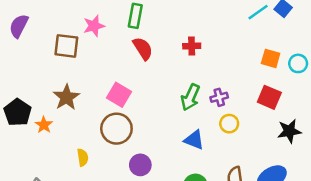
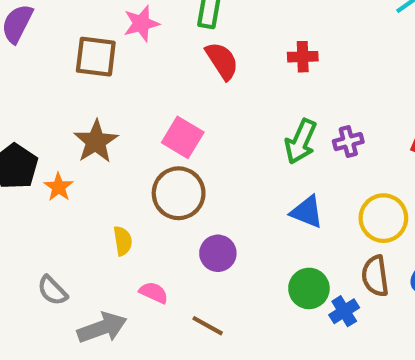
yellow circle: (229, 124) -> (383, 218), moved, size x1.5

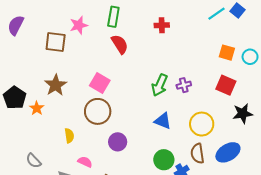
red cross: (303, 57) -> (162, 25), moved

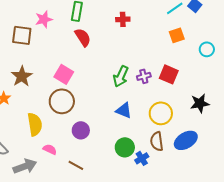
orange square: (227, 53) -> (177, 35), moved, turned -35
red square: (226, 85) -> (169, 74), moved
yellow semicircle: (69, 136) -> (35, 124), size x1.6

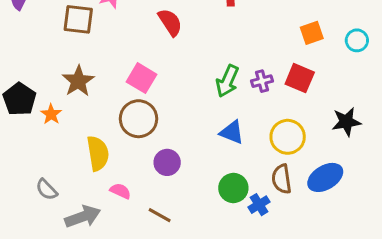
orange square: (177, 35) -> (312, 33), moved

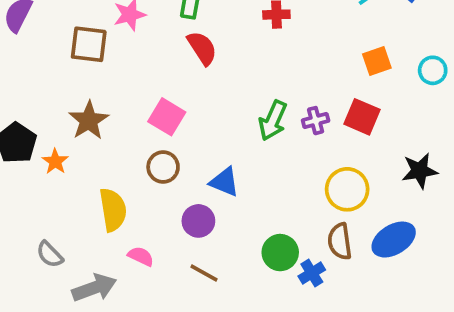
brown circle: (138, 119) -> (163, 167), size x0.7
blue triangle: (232, 132) -> (224, 182), moved
brown line: (160, 215) -> (204, 273), moved

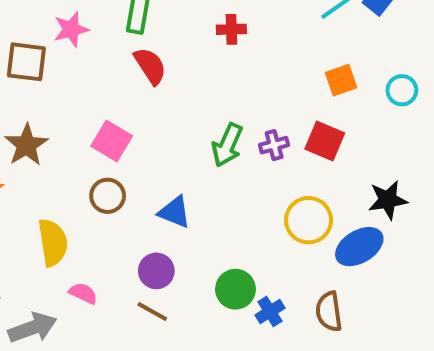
purple circle: (198, 221) -> (156, 271), moved
blue ellipse: (394, 240) -> (359, 247), moved
brown semicircle: (340, 241) -> (329, 312), moved

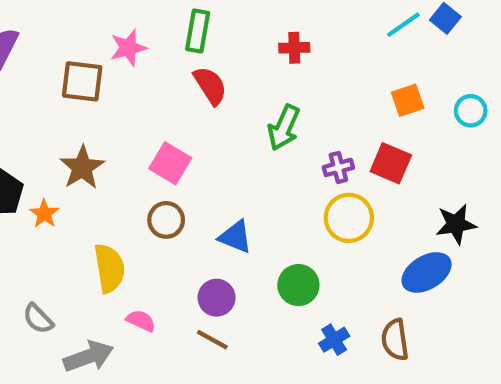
green arrow: (227, 145) -> (284, 128), moved
yellow circle: (309, 220) -> (349, 218), moved
green circle: (235, 289) -> (298, 285), moved

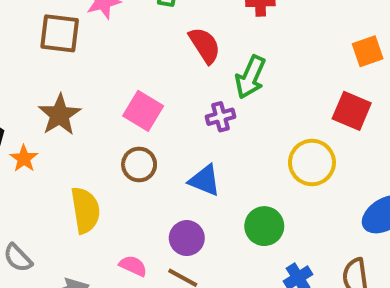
red semicircle: (210, 86) -> (205, 45), moved
purple cross: (338, 167) -> (221, 117), moved
pink semicircle: (141, 321) -> (133, 266), moved

